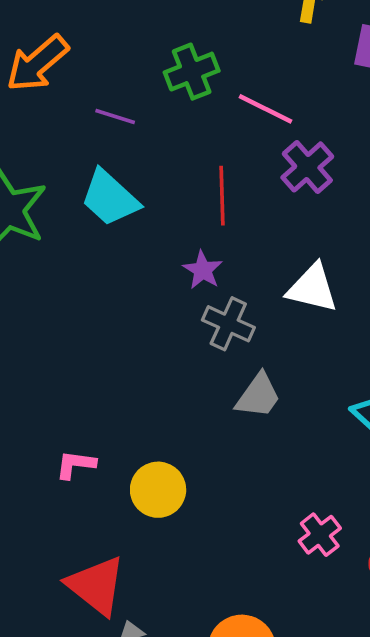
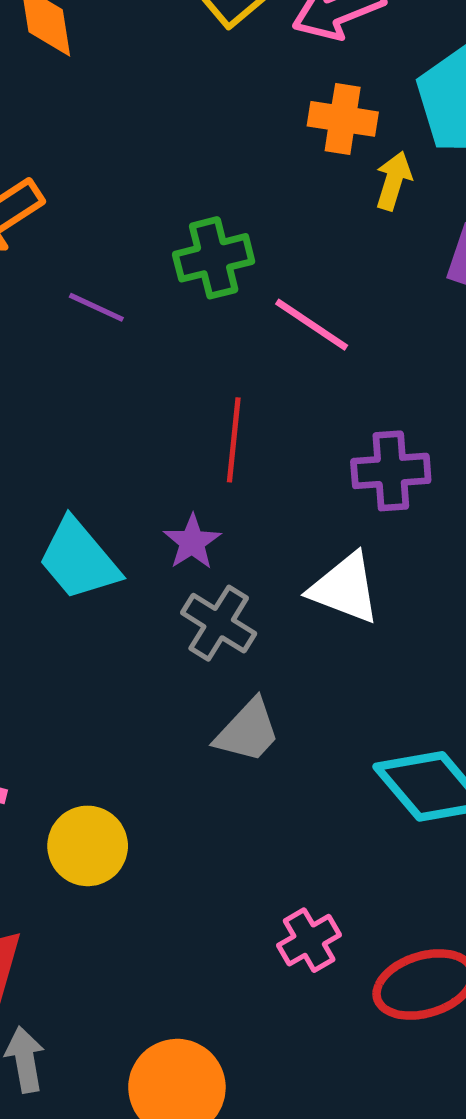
purple cross: (307, 167) -> (391, 471), moved, turned 30
cyan trapezoid: (110, 198) -> (79, 560), moved

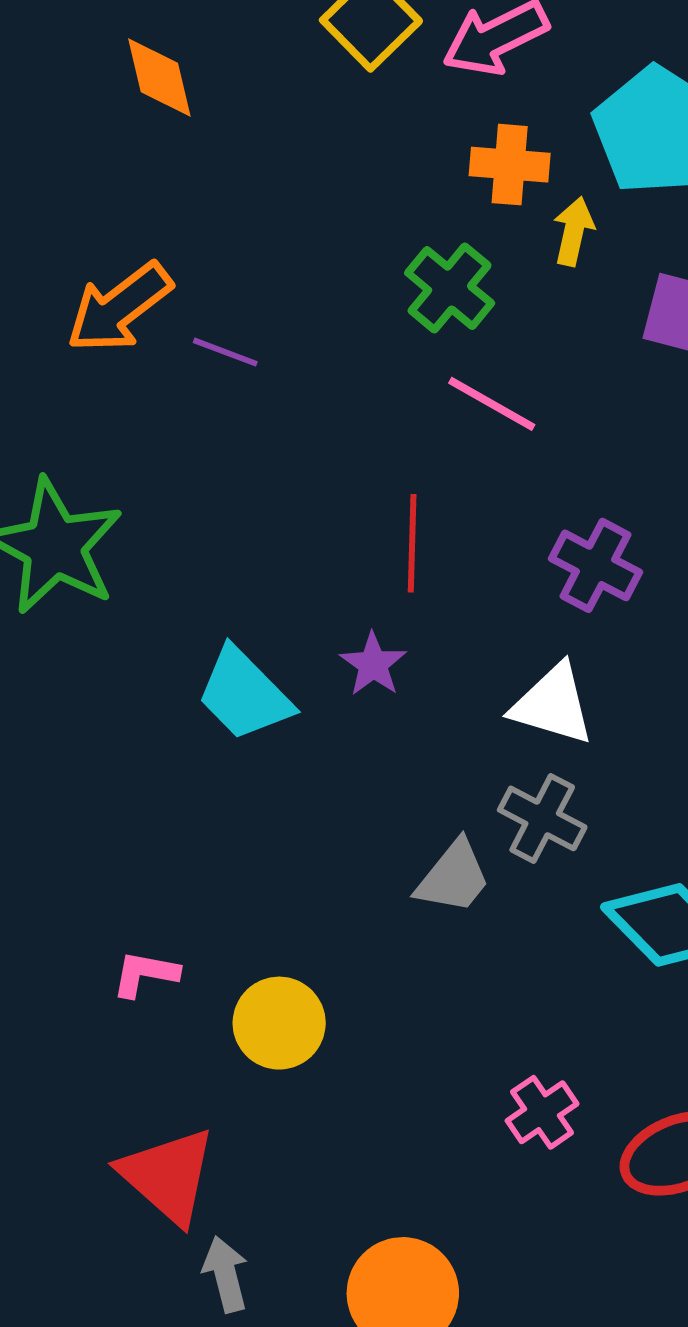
green cross: (214, 258) -> (450, 288), moved, turned -32
purple line: (96, 307) -> (225, 352), moved
purple cross: (391, 471) -> (595, 565), turned 36
gray cross: (219, 623) -> (542, 818), moved

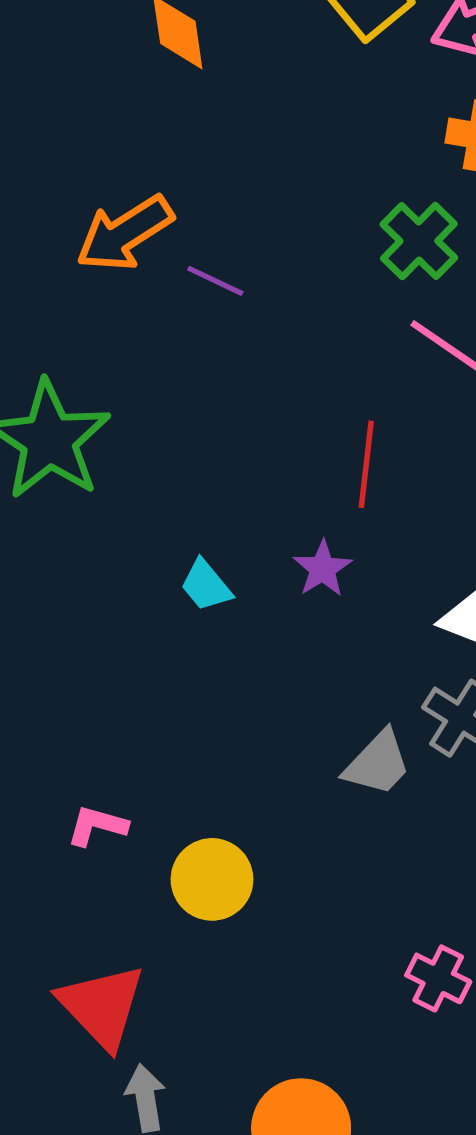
cyan trapezoid: (244, 694) -> (206, 585), size x0.6
pink cross: (542, 1112) -> (438, 978), turned -34

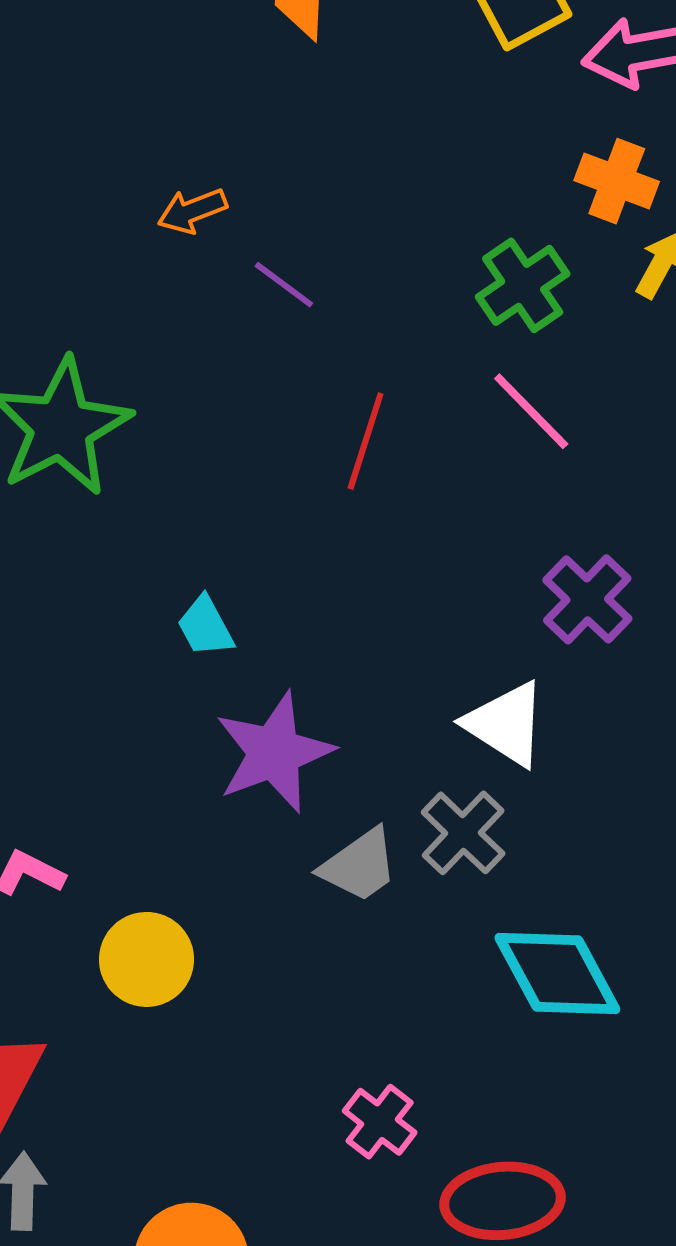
orange arrow: (125, 233) -> (192, 211), size x0.6
red line: (366, 464) -> (366, 441), moved
purple star: (323, 569) -> (274, 753), moved, size x1.8

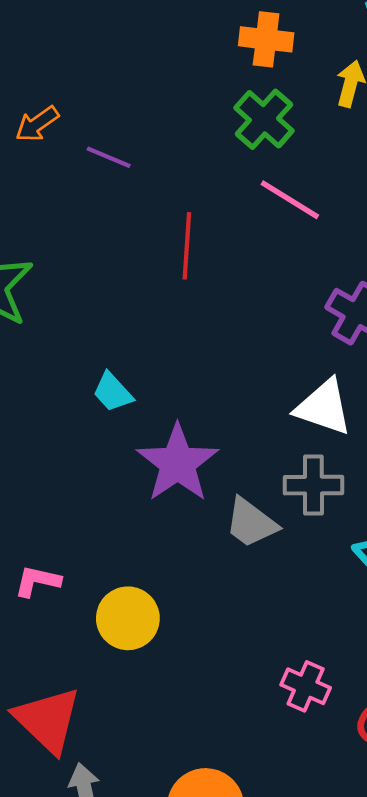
orange cross: (617, 181) -> (266, 39), moved
gray cross: (463, 833) -> (313, 485), turned -30
gray trapezoid: (359, 865) -> (251, 523), turned 86

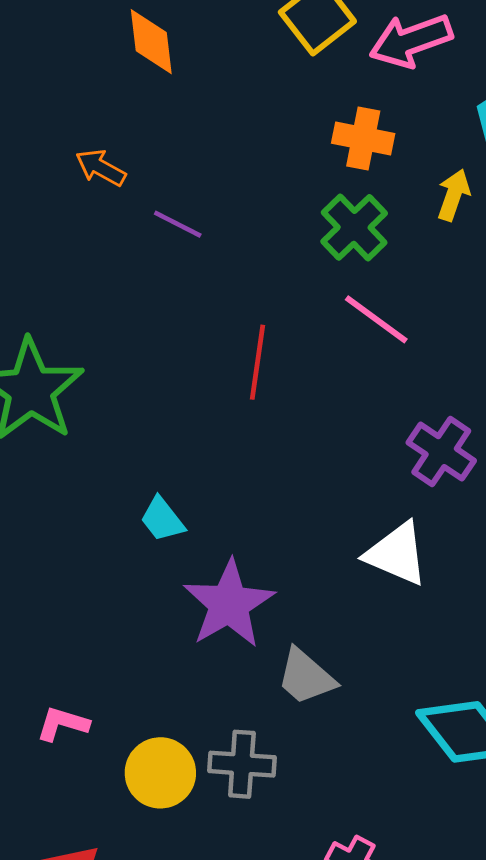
orange arrow: (37, 124) -> (101, 168), moved, turned 60
purple line: (109, 157) -> (178, 224), moved
gray cross: (313, 485) -> (242, 764), moved

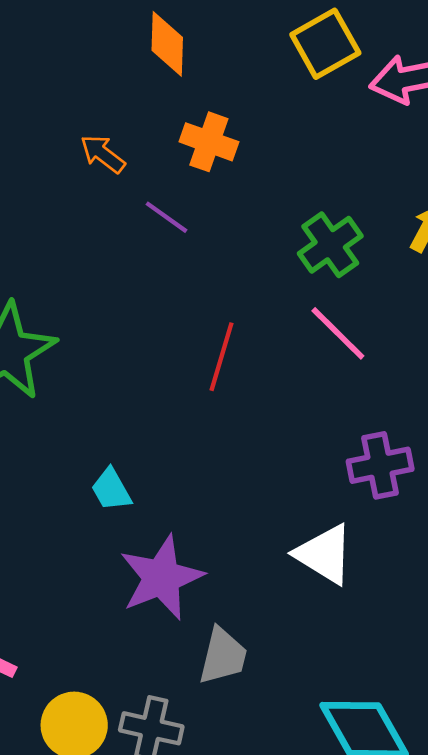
orange cross: (363, 138) -> (209, 142), moved
purple cross: (441, 452) -> (380, 465), turned 36
gray trapezoid: (306, 677) -> (223, 656), turned -126

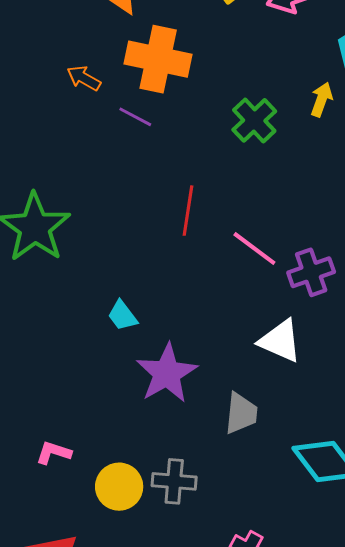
orange cross: (209, 142) -> (158, 59), size x1.6
pink line: (338, 333) -> (254, 248), moved
gray trapezoid: (223, 656) -> (241, 413), moved

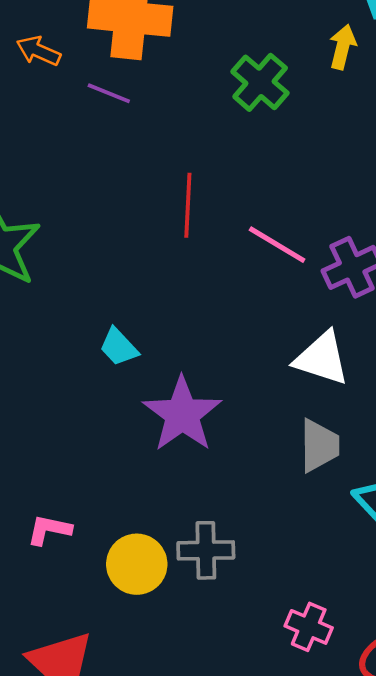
gray trapezoid: (241, 413) -> (319, 446), moved

